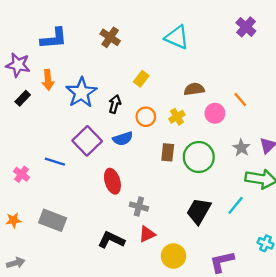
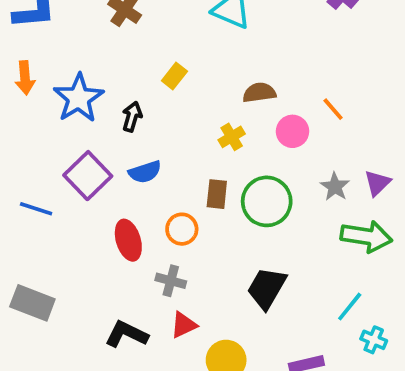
orange circle: (146, 117) -> (182, 229), moved
cyan line: (236, 205) -> (350, 307), moved

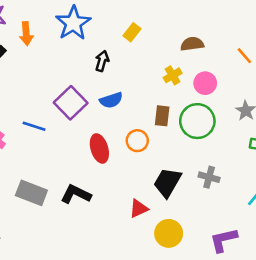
blue star: (79, 98) -> (73, 23), moved
pink circle: (292, 131) -> (205, 83), moved
gray cross: (171, 281) -> (209, 177), moved
black trapezoid: (267, 288) -> (167, 182), moved
black L-shape: (126, 334) -> (76, 194), moved

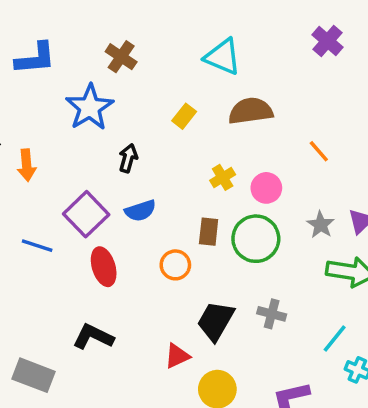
yellow rectangle: (132, 32) -> (184, 116), moved
orange arrow: (26, 34) -> (27, 165), moved
brown semicircle: (192, 44) -> (251, 111), moved, size x1.4
red ellipse: (99, 148) -> (104, 267), moved
gray rectangle: (31, 193) -> (34, 375), moved

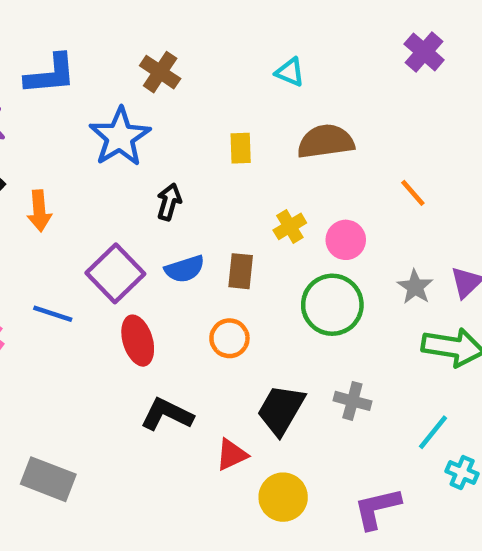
cyan triangle: (223, 57) -> (290, 72), size x0.6
yellow rectangle: (184, 116) -> (241, 148), turned -40
brown rectangle: (209, 232) -> (241, 271), moved
black L-shape: (93, 337) -> (167, 414), moved

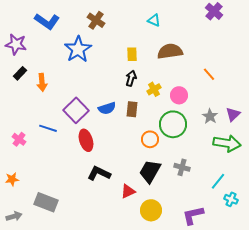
blue L-shape: (50, 74) -> (47, 21), turned 40
black arrow: (169, 202) -> (131, 78), moved
orange circle: (229, 338) -> (150, 139), moved

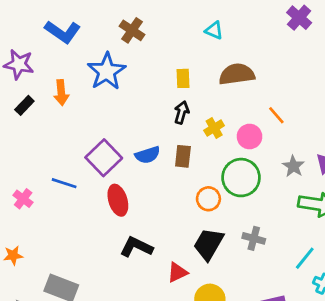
orange line: (209, 74) -> (276, 115), moved
orange arrow: (42, 82) -> (61, 93), moved

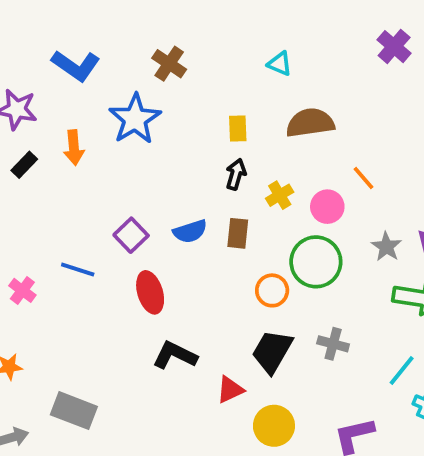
purple square: (104, 158) -> (131, 235), size x0.7

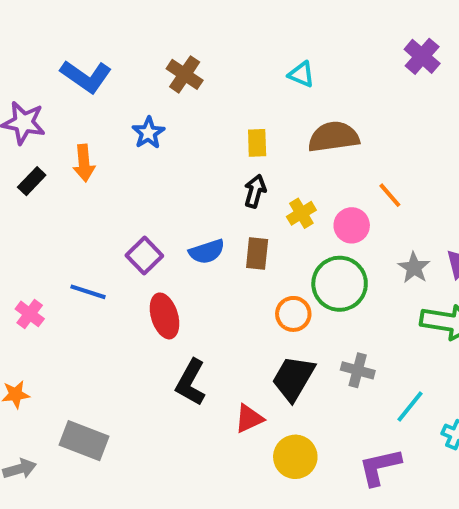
blue star: (135, 119) -> (148, 133), size x0.6
black L-shape: (175, 355) -> (191, 382), turned -87
cyan line: (402, 371) -> (410, 406), moved

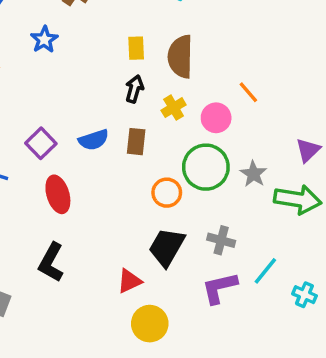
brown semicircle: (334, 137) -> (180, 57), moved, turned -81
gray star: (414, 268) -> (253, 174), moved
black L-shape: (191, 382) -> (51, 262), moved
yellow circle: (295, 457) -> (150, 324), moved
purple L-shape: (380, 467) -> (219, 288), moved

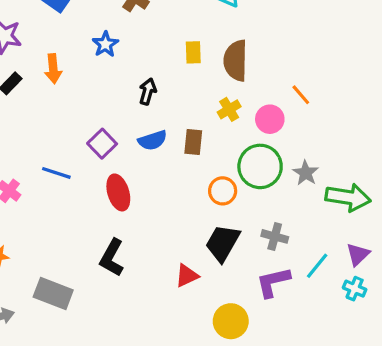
black arrow: (134, 89) -> (148, 91), moved
purple triangle: (308, 150) -> (358, 254), moved
yellow circle: (150, 324) -> (231, 321), moved

